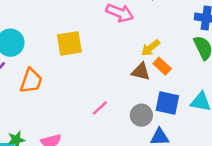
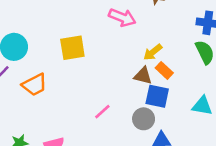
orange trapezoid: (31, 81) -> (34, 85), turned 44
blue square: (167, 103) -> (157, 96), moved

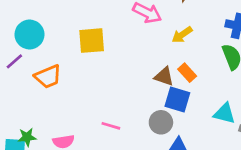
yellow arrow: (153, 52) -> (182, 35), moved
pink line: (102, 112) -> (111, 126), moved, turned 54

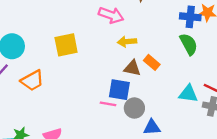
yellow arrow: (182, 35) -> (127, 42), moved, turned 36
blue square: (177, 100) -> (119, 90), moved
pink line: (111, 126) -> (108, 104), moved

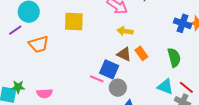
green semicircle: (189, 44) -> (174, 58), moved

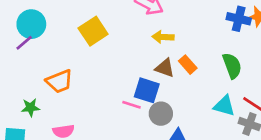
yellow square: (74, 22) -> (93, 31), turned -30
purple line: (15, 30) -> (24, 43), moved
orange trapezoid: (39, 44) -> (59, 81), moved
green star: (18, 87) -> (30, 108), moved

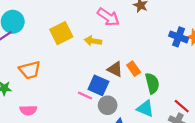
yellow arrow: (163, 37) -> (93, 41), moved
green semicircle: (232, 66) -> (152, 83), moved
cyan triangle: (224, 106) -> (145, 109), moved

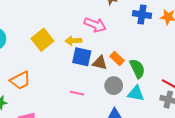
pink arrow: (108, 17) -> (95, 25), moved
blue cross: (179, 37) -> (142, 14), moved
blue square: (98, 85) -> (82, 57), moved
gray circle: (108, 105) -> (114, 86), moved

